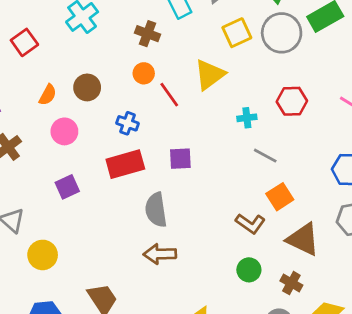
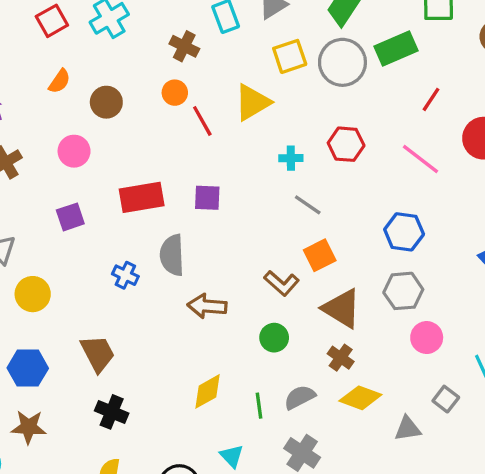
red square: (24, 42) -> (52, 21), moved
orange semicircle: (48, 95) -> (59, 81), moved
blue cross: (128, 123) -> (125, 275), moved
brown arrow: (160, 254) -> (207, 306), moved
brown cross: (291, 283) -> (341, 358), moved

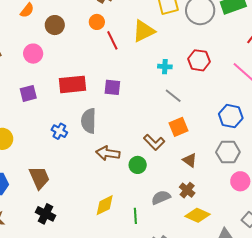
brown triangle: (342, 308) -> (190, 160), size x0.6
green circle: (274, 338) -> (138, 165), moved
gray semicircle: (300, 397) -> (161, 197), moved

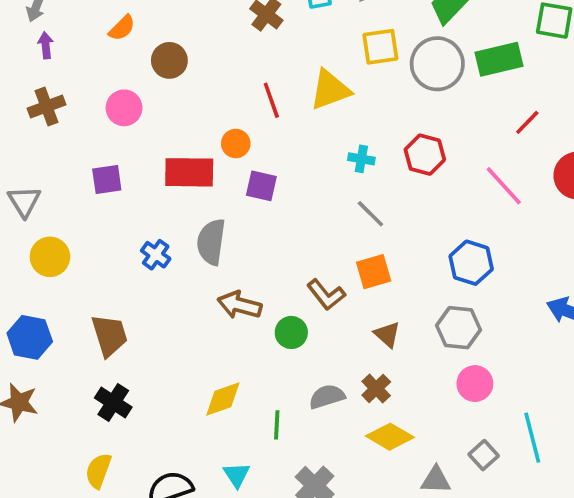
orange circle: (97, 22) -> (236, 144), moved

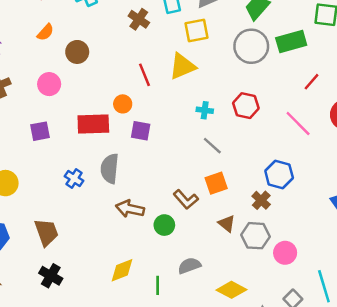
yellow square: (380, 47) -> (196, 30), moved
gray hexagon: (458, 328) -> (256, 236), moved
brown cross: (376, 389) -> (261, 200), moved

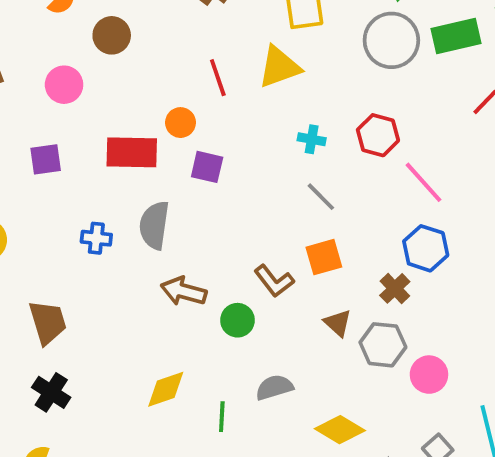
pink line: (298, 124) -> (423, 182), moved
blue cross: (74, 179) -> (96, 238), turned -30

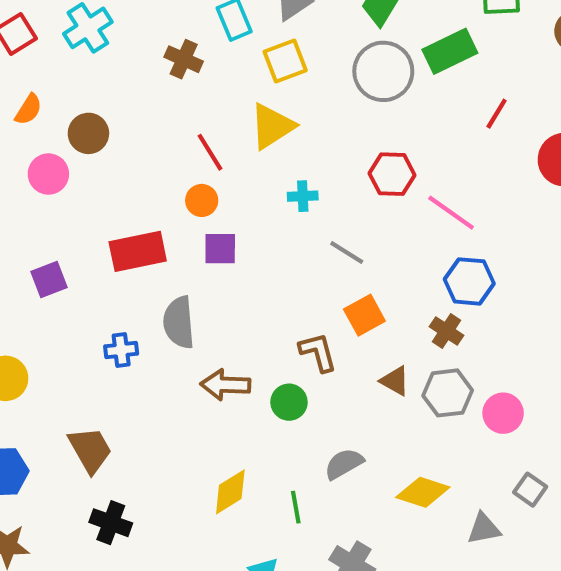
pink circle: (64, 85) -> (48, 174), moved
orange circle: (181, 123) -> (202, 200), moved
cyan cross: (312, 139) -> (303, 196), moved
brown L-shape: (274, 281) -> (318, 352), turned -144

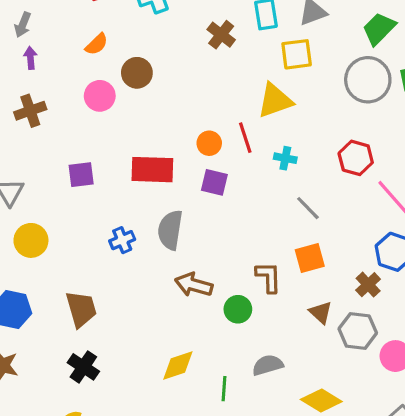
red line: (210, 152) -> (245, 138), moved
blue cross: (121, 350) -> (122, 240), turned -30

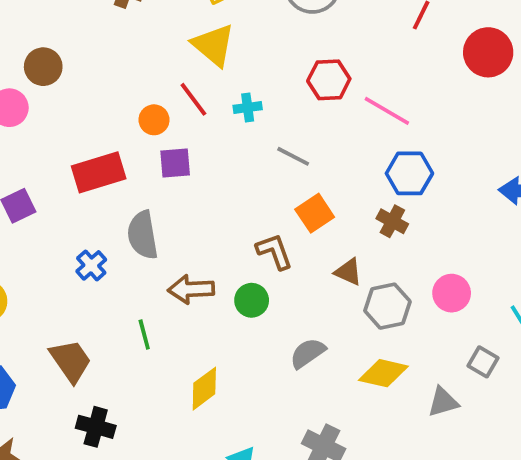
yellow triangle: (275, 101) -> (213, 45), turned -42
gray hexagon: (358, 331) -> (387, 306), moved
green line: (224, 389) -> (144, 334), moved

